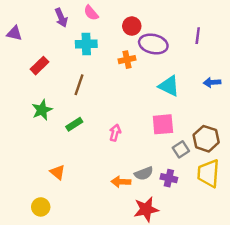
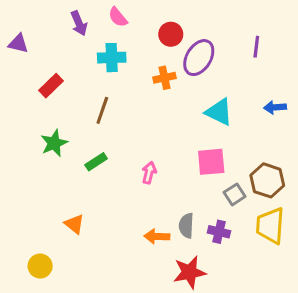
purple ellipse: (153, 44) -> (199, 58), turned -72
gray semicircle: (144, 173) -> (186, 226), turned 114
yellow circle: (41, 207) -> (40, 266), moved

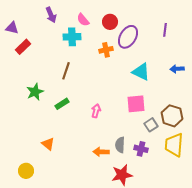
pink semicircle: (118, 17) -> (83, 20), moved
red rectangle: (51, 86) -> (23, 47), moved

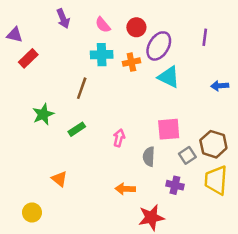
cyan cross: (72, 37) -> (102, 55), moved
cyan triangle: (141, 72) -> (169, 77), moved
gray semicircle: (120, 145) -> (149, 157), moved

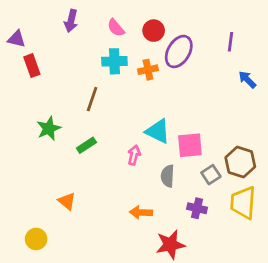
purple arrow: (63, 19) -> (71, 21), turned 36
red rectangle: (28, 58) -> (32, 66), turned -66
cyan triangle: (169, 77) -> (158, 131), moved
blue arrow: (220, 86) -> (247, 80), moved, turned 49

